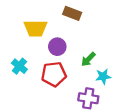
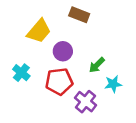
yellow trapezoid: (35, 28) -> (39, 31), turned -50
purple cross: (88, 98) -> (85, 102), moved, turned 30

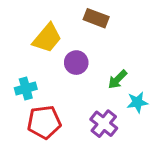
cyan cross: (21, 73) -> (26, 89), turned 36
red pentagon: (59, 81) -> (44, 122), moved

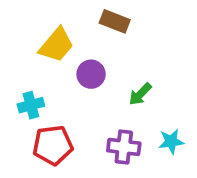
cyan star: (137, 102) -> (171, 142), moved
purple cross: (104, 124) -> (124, 147), turned -32

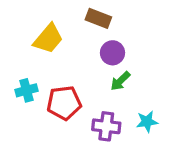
purple circle: (91, 74) -> (112, 53), moved
red pentagon: (53, 145) -> (64, 103), moved

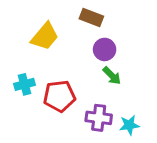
green arrow: (120, 81) -> (112, 76), turned -90
cyan star: (147, 122) -> (129, 125), moved

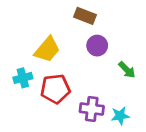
yellow trapezoid: (45, 36) -> (47, 50), moved
green arrow: (112, 76) -> (127, 70), moved

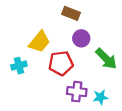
green arrow: (127, 70) -> (106, 59), size x1.5
red pentagon: (55, 89) -> (61, 63), moved

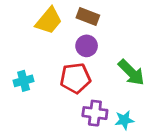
purple circle: (81, 38) -> (87, 46), moved
yellow trapezoid: (39, 42) -> (49, 21), moved

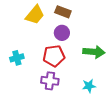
green arrow: (131, 72) -> (94, 52), turned -40
purple cross: (95, 113) -> (50, 81), moved

